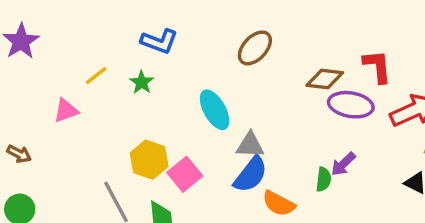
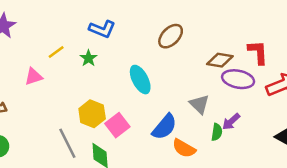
gray triangle: (250, 145) -> (199, 104), moved, turned 40

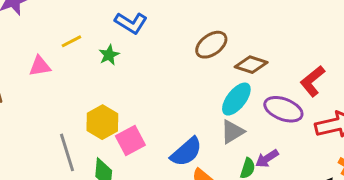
red L-shape: (258, 52) -> (312, 81), turned -135
brown diamond: (220, 60) -> (251, 65), moved
cyan ellipse: (140, 80) -> (236, 99), moved, turned 56
gray triangle: (199, 104) -> (232, 132), turned 35

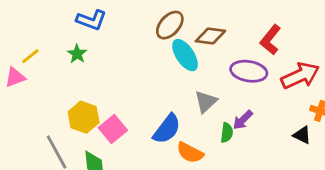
yellow line: (71, 41) -> (30, 56), moved
cyan ellipse: (236, 99) -> (185, 55), moved, turned -60

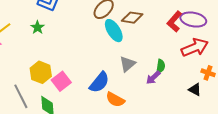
purple ellipse: (249, 71) -> (193, 20), moved
green semicircle: (227, 133) -> (161, 66), moved

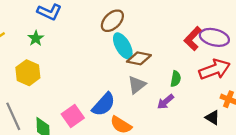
brown diamond: (132, 18) -> (139, 58), moved
green semicircle: (161, 66) -> (176, 79), moved
yellow hexagon: (41, 72) -> (28, 73), moved
pink square: (61, 81) -> (73, 116), moved

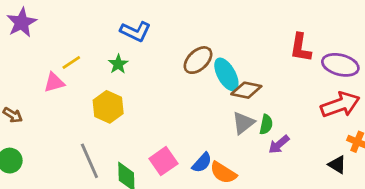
brown ellipse: (112, 21) -> (198, 60), moved
red L-shape: (193, 39) -> (301, 48), moved, turned -35
green semicircle: (176, 79) -> (266, 124), moved
blue semicircle: (104, 104) -> (202, 163), moved, size x0.7

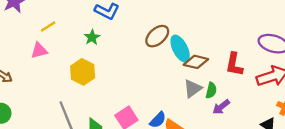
red L-shape: (301, 48) -> (234, 64), moved
yellow line: (71, 63) -> (48, 26), moved

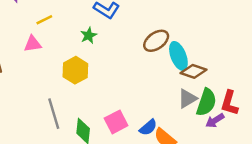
red L-shape: (234, 64) -> (229, 103), moved
green semicircle: (211, 90) -> (206, 102), size x1.6

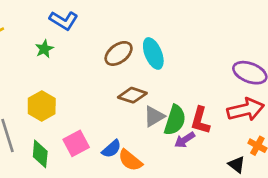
cyan ellipse: (178, 56) -> (153, 53), moved
yellow hexagon: (75, 70) -> (42, 106), moved
brown diamond: (193, 71) -> (132, 95), moved

